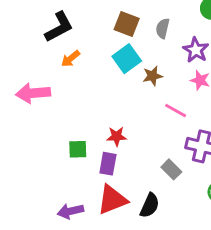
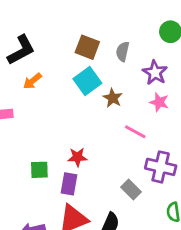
brown star: (153, 76) -> (113, 98), turned -30

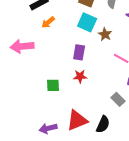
cyan square: (87, 81) -> (87, 22), turned -30
purple rectangle: (69, 184) -> (79, 52), moved

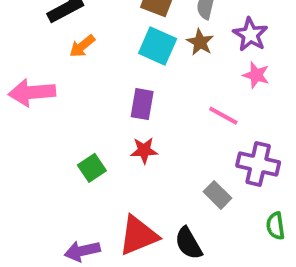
brown star: (105, 34) -> (200, 42), moved
green square: (53, 85) -> (92, 168), turned -32
black semicircle: (103, 124) -> (189, 243), turned 126

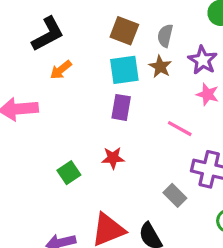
cyan square: (158, 46) -> (124, 70), turned -32
purple rectangle: (142, 104) -> (121, 107), moved

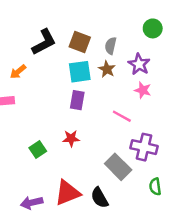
black L-shape: (48, 34) -> (44, 42), moved
orange arrow: (61, 70) -> (18, 72), moved
gray rectangle: (175, 195) -> (118, 167), size x1.5

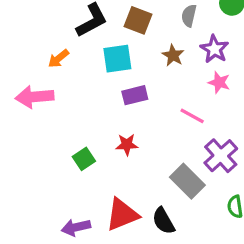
gray semicircle: (111, 46) -> (189, 16), moved
cyan square: (80, 72) -> (117, 59), moved
purple rectangle: (77, 100) -> (135, 95), turned 66
purple cross: (144, 147) -> (221, 156), turned 35

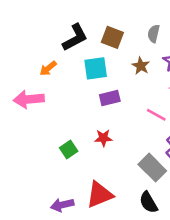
black semicircle: (163, 221) -> (148, 202), moved

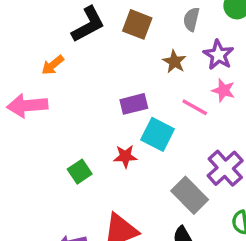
cyan square: (96, 68) -> (158, 134), moved, turned 35
pink line: (156, 115) -> (195, 107), moved

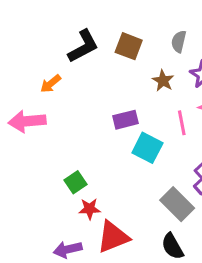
pink line: (195, 107) -> (182, 123), turned 50
red star: (125, 156) -> (90, 209), moved

